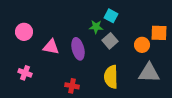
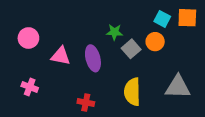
cyan square: (111, 16) -> (162, 19), moved
orange square: (159, 33) -> (187, 18), moved
orange circle: (142, 45) -> (155, 42), moved

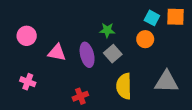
gray square: (131, 49) -> (113, 54), moved
red cross: (86, 102) -> (80, 96), turned -32

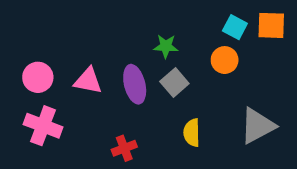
pink circle: (27, 36) -> (38, 77), moved
pink cross: (28, 82) -> (43, 126), size x1.5
gray triangle: (166, 82) -> (257, 126), turned -30
yellow semicircle: (124, 86) -> (192, 133), size x0.7

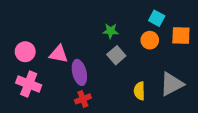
orange square: (271, 25) -> (181, 36), moved
purple ellipse: (135, 84) -> (79, 72), moved
yellow semicircle: (192, 133) -> (139, 91), moved

